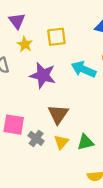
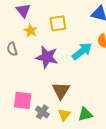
cyan arrow: (84, 69) -> (82, 51), turned 120

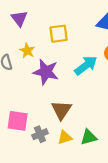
yellow star: (31, 31) -> (27, 51), moved
gray cross: (42, 112) -> (40, 134), turned 32
yellow triangle: (64, 115) -> (65, 137), turned 32

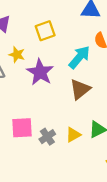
purple star: (46, 72) -> (40, 72), turned 30
brown triangle: (61, 110) -> (80, 89), moved, turned 30

